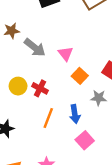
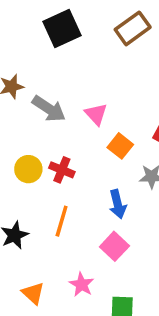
orange line: (48, 118) -> (62, 221), moved
pink square: (85, 140) -> (114, 246), moved

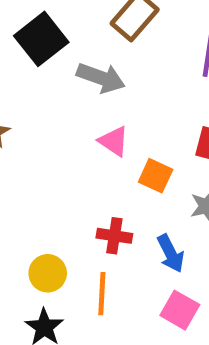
gray arrow: (49, 109) -> (101, 78), moved
yellow circle: (28, 169) -> (48, 273), moved
red cross: (62, 170) -> (114, 236), moved

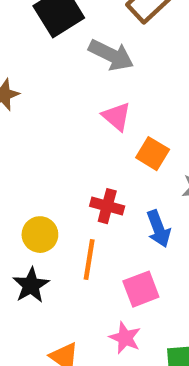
pink square: (180, 310) -> (141, 289), moved, turned 33

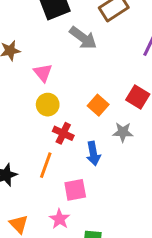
pink triangle: (116, 116) -> (43, 73), moved
yellow circle: (40, 235) -> (48, 105), moved

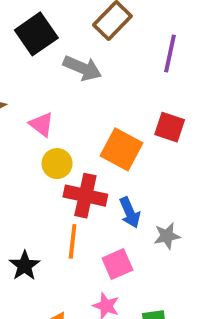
orange square: (98, 105) -> (121, 149), size x1.5
gray star: (123, 132) -> (167, 236), moved
red cross: (63, 133) -> (85, 196), size x1.5

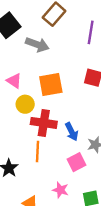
orange square: (121, 149) -> (51, 84), moved, turned -35
pink square: (117, 264) -> (77, 162), moved

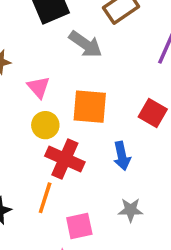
blue arrow: (72, 132) -> (122, 156), moved
pink square: (77, 162) -> (79, 226), moved

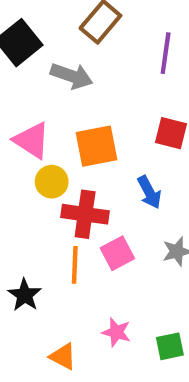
pink triangle: (39, 87) -> (32, 140), size x1.4
pink square: (79, 226) -> (117, 253), moved

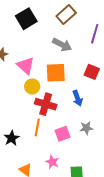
gray arrow: (72, 76) -> (62, 45), moved
pink square: (117, 253) -> (62, 134), moved

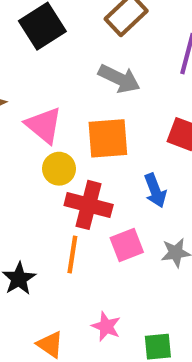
pink square: (62, 134) -> (127, 245), moved

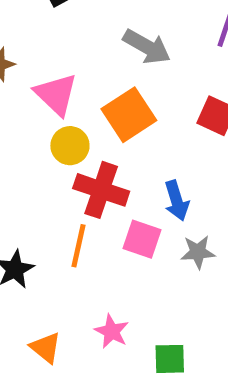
orange square: (108, 138) -> (129, 115), turned -33
blue arrow: (155, 191) -> (177, 201), moved
pink square: (127, 245) -> (142, 239), turned 36

